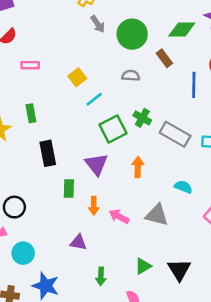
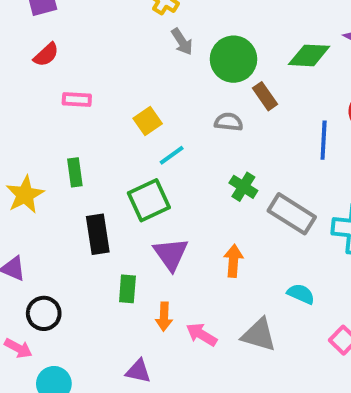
brown rectangle: (164, 58) -> (265, 96), moved
green square: (113, 129) -> (149, 200), moved

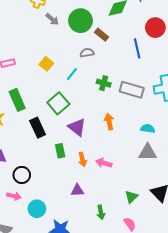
cyan line: (172, 155) -> (72, 74), moved
green rectangle: (75, 172) -> (17, 100), size x1.5
gray triangle: (259, 335) -> (148, 152), moved

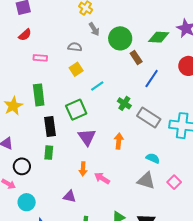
blue line: (137, 48) -> (152, 79), moved, turned 30
gray semicircle: (87, 53) -> (75, 47), moved
green rectangle: (60, 151) -> (49, 153), moved

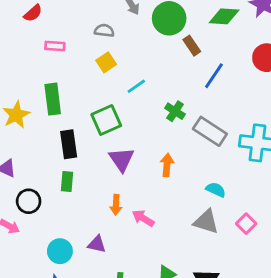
cyan circle: (27, 202) -> (60, 251), moved

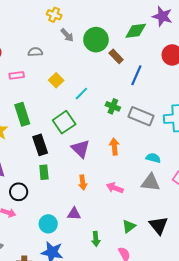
gray semicircle: (104, 31) -> (35, 52), moved
pink arrow: (143, 218) -> (115, 188), moved

